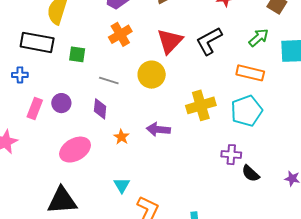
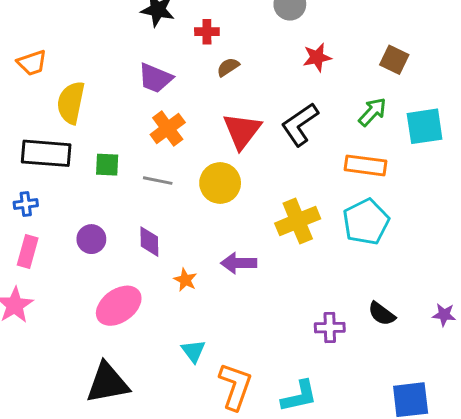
gray line: (109, 80) -> (158, 181), moved
pink rectangle: (35, 109) -> (28, 252), moved
purple cross: (231, 155) -> (330, 328), moved

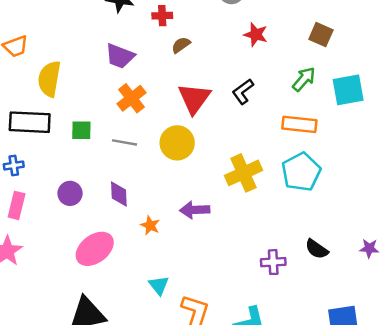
red star: (317, 57) -> (256, 35), turned 30
black L-shape: (300, 124) -> (243, 91), size x0.7

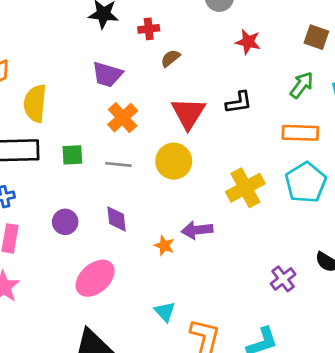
black L-shape: (243, 91) -> (239, 102), turned -148
orange star: (150, 225) -> (164, 246), moved
purple cross: (273, 262) -> (283, 279), turned -30

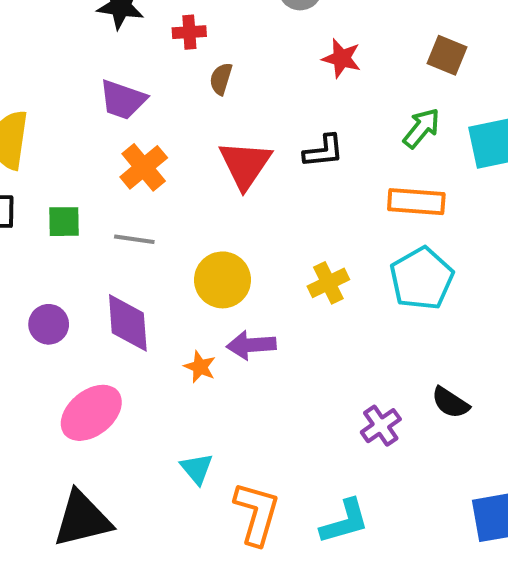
brown semicircle: (170, 58) -> (221, 79), turned -36
yellow circle: (174, 161) -> (222, 280), moved
yellow cross: (245, 188) -> (328, 283), size x0.7
purple diamond: (116, 219) -> (128, 323), size x1.4

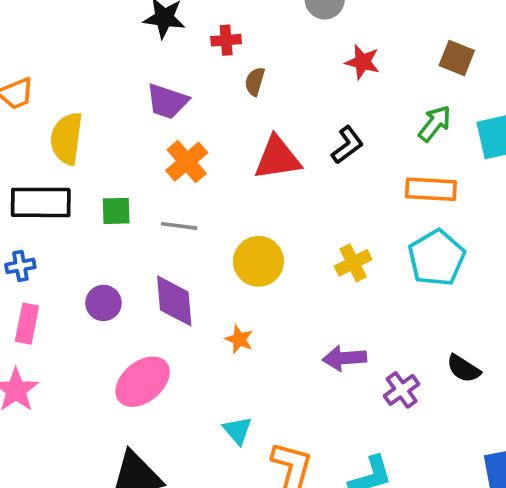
black L-shape: (323, 151) -> (347, 145), turned -30
red triangle: (245, 165) -> (277, 158), turned 48
purple arrow: (251, 345) -> (344, 358), moved

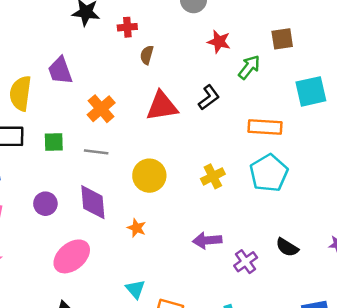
brown square: (457, 58) -> (282, 39), turned -30
purple trapezoid: (167, 101) -> (60, 71), moved, turned 52
green arrow: (435, 123) -> (249, 67), moved

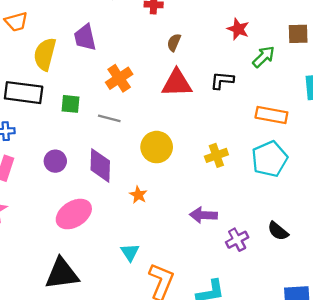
brown semicircle: (147, 55) -> (174, 42), moved
black L-shape: (209, 97) -> (222, 80), turned -145

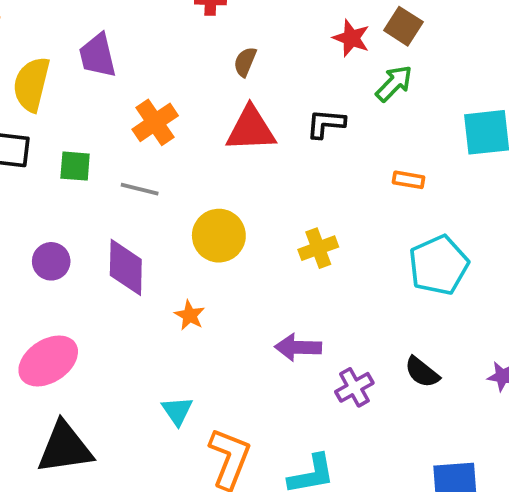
brown square: (298, 34) -> (403, 26), moved, turned 35
orange rectangle: (271, 115) -> (409, 180), size x0.6
cyan pentagon: (270, 159) -> (439, 265), moved
pink ellipse: (74, 214) -> (48, 361), moved

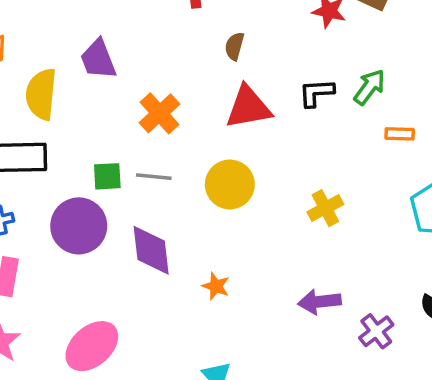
green arrow: (394, 83) -> (369, 87), moved
green square: (75, 166) -> (107, 176), moved
yellow circle: (219, 236) -> (230, 184), moved
purple circle: (51, 261) -> (79, 226), moved, size x1.6

